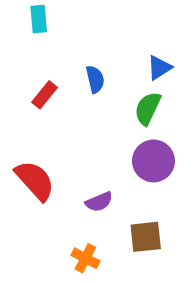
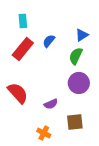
cyan rectangle: (39, 19) -> (23, 21), moved
blue semicircle: (95, 79) -> (49, 41), turned -128
red rectangle: (45, 95) -> (23, 49), size x1.6

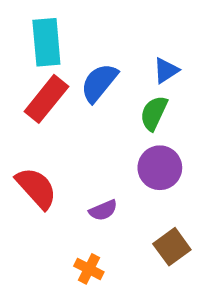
cyan rectangle: (23, 21) -> (46, 42), size x1.6
blue semicircle: (49, 41) -> (99, 83), size x1.5
brown square: (75, 122) -> (172, 247), moved, turned -30

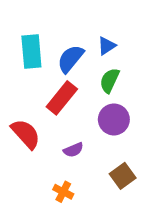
cyan rectangle: (46, 42) -> (31, 52), moved
blue triangle: (166, 71) -> (107, 46), moved
red rectangle: (46, 99) -> (62, 98), moved

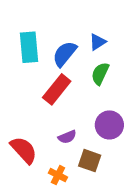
purple circle: (114, 119) -> (109, 125), moved
red semicircle: (26, 134) -> (24, 150), moved
brown square: (123, 176) -> (90, 161), moved, turned -35

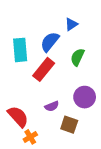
blue triangle: (98, 42) -> (71, 24), moved
cyan rectangle: (29, 47) -> (20, 50), moved
orange cross: (58, 175) -> (30, 137), moved, turned 32

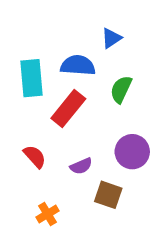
blue semicircle: (50, 42) -> (78, 65), turned 55
red semicircle: (18, 116) -> (35, 156), moved, size x0.7

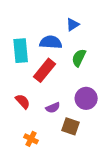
orange cross: (48, 214) -> (31, 139), turned -32

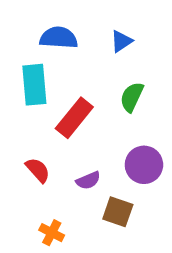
blue semicircle: (51, 42) -> (59, 38), moved

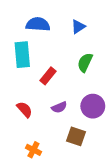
red rectangle: (74, 118) -> (48, 76), size x0.7
purple semicircle: (88, 180) -> (59, 107), moved

